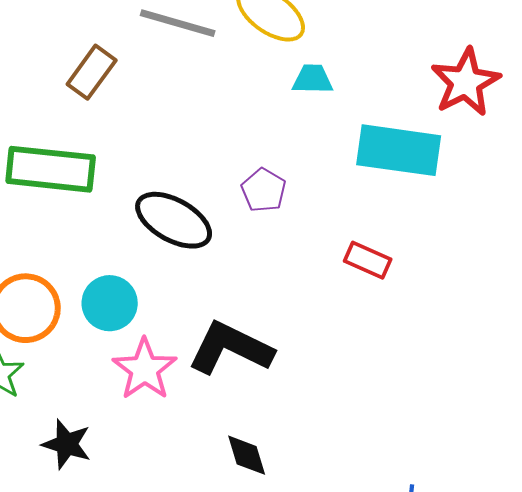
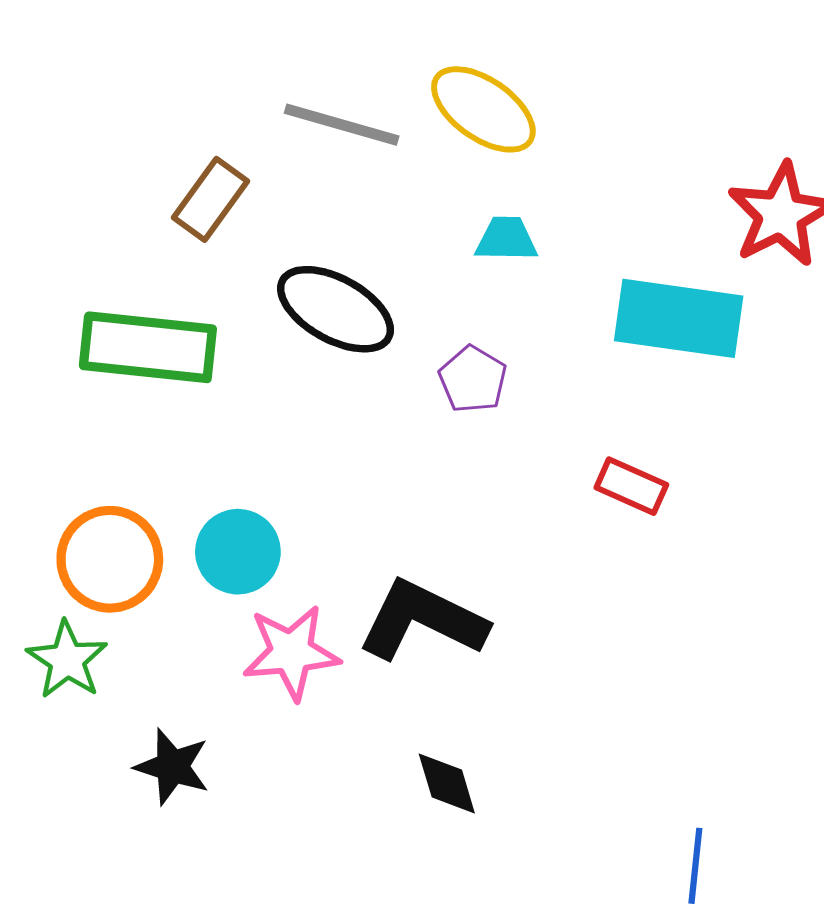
cyan trapezoid: (313, 79) -> (506, 239), moved
black ellipse: (174, 220) -> (336, 309), moved
pink star: (145, 369) -> (291, 652), turned 30

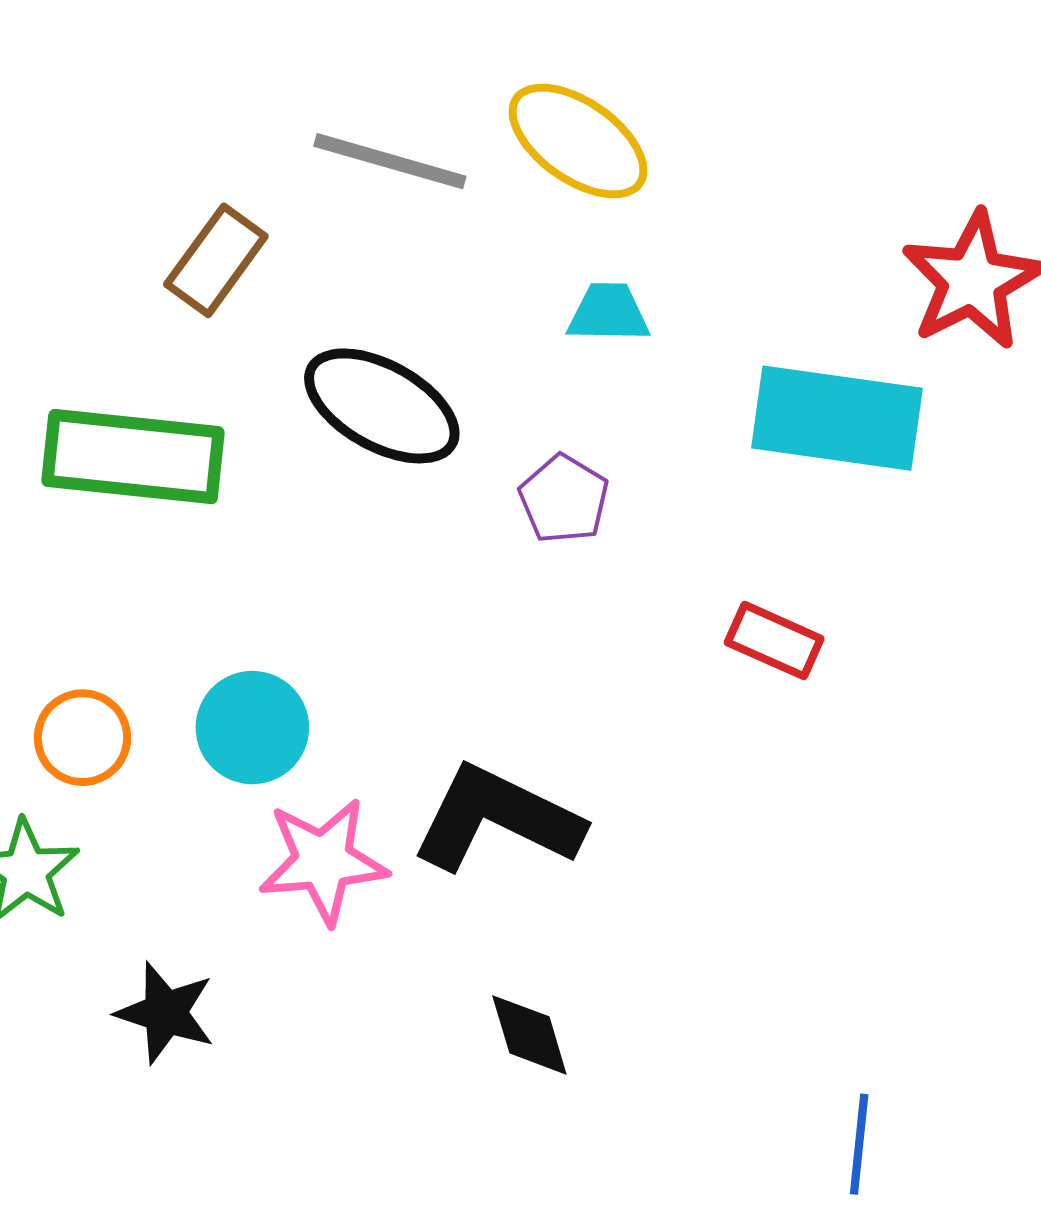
orange circle: (110, 559) -> (82, 738), size x0.7

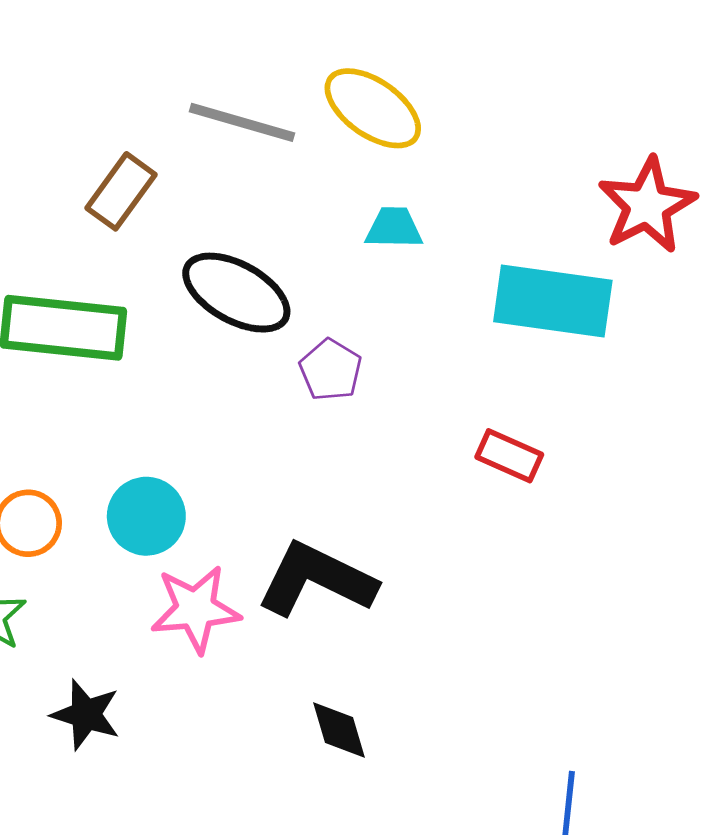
purple pentagon: (564, 499) -> (331, 370), moved

